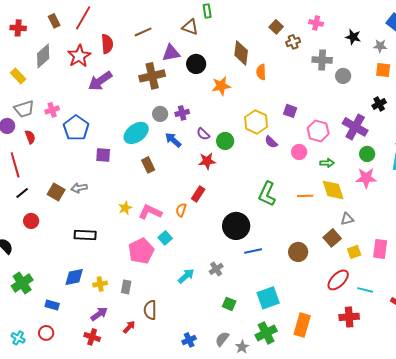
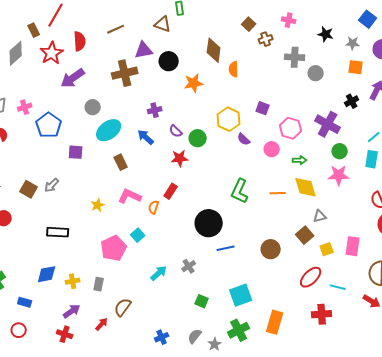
brown rectangle: (54, 21) -> (34, 30), moved
gray circle: (160, 114) -> (93, 107), moved
gray arrow: (79, 188) -> (52, 185), turned -35
pink L-shape: (150, 212) -> (130, 196), moved
brown semicircle: (150, 310) -> (123, 307), turned 36

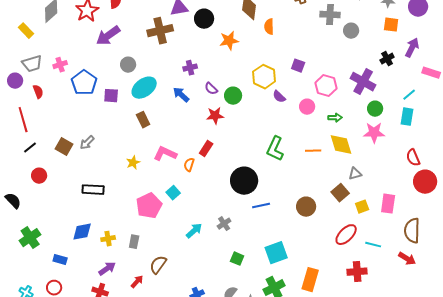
purple square: (76, 152) -> (111, 96), moved
brown rectangle: (121, 162) -> (143, 120), moved

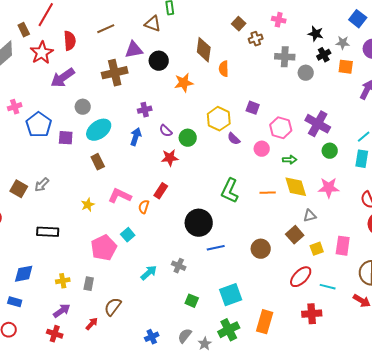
black cross: (387, 59) -> (324, 55), moved
blue arrow: (181, 95) -> (136, 137), turned 66
pink star: (374, 133) -> (329, 188), moved
gray cross: (224, 224) -> (179, 266), turned -32
blue diamond: (82, 232) -> (24, 274), moved

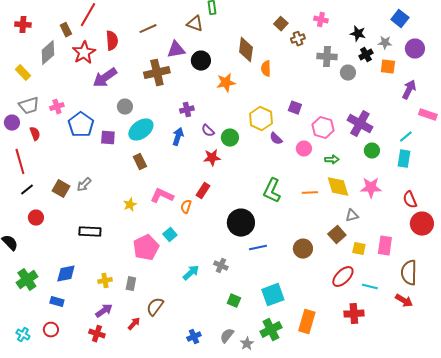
yellow square: (317, 249) -> (359, 249), turned 32

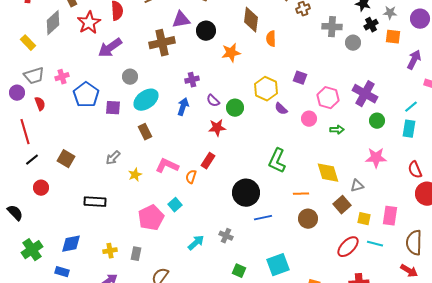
gray arrow: (84, 185) -> (113, 158), moved
yellow diamond: (338, 187) -> (328, 173), moved
orange line: (310, 193) -> (301, 194), moved
cyan line: (370, 287) -> (375, 244), moved

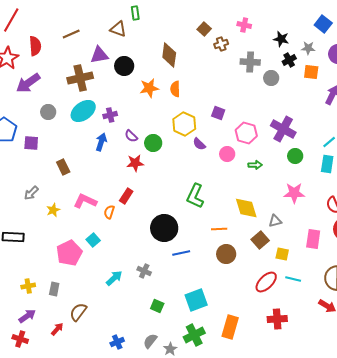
orange semicircle: (271, 39) -> (175, 89), moved
cyan ellipse: (146, 100) -> (83, 111), moved
pink rectangle: (390, 216) -> (313, 239), moved

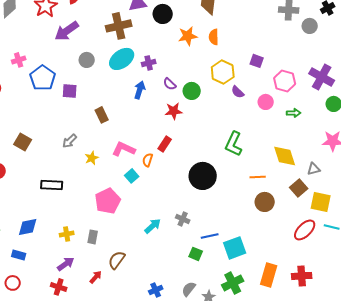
cyan square: (93, 240) -> (132, 176), moved
blue line: (181, 253) -> (210, 236), moved
yellow square: (282, 254) -> (321, 202), size x1.5
red cross: (277, 319) -> (302, 276), moved

